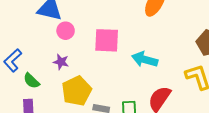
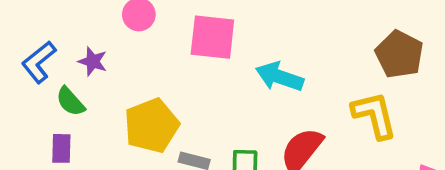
purple star: (61, 62) -> (93, 61), moved

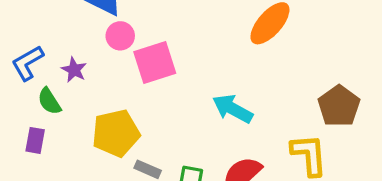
pink square: (212, 37) -> (155, 63), moved, turned -33

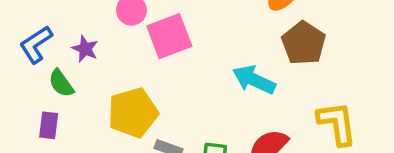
brown pentagon: (339, 106) -> (304, 43), moved

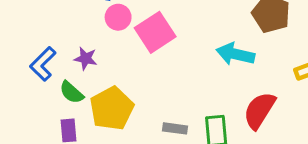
yellow pentagon: (133, 113) -> (112, 109), moved

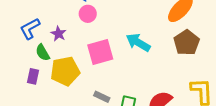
pink square: (155, 32) -> (100, 52), moved
cyan arrow: (235, 54) -> (138, 42), moved

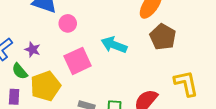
pink circle: (88, 14) -> (68, 23), moved

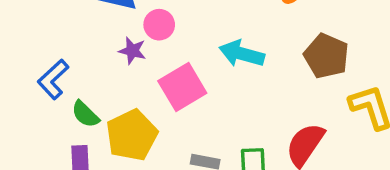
brown pentagon: (163, 37) -> (326, 56), moved
purple star: (33, 50) -> (132, 51), moved

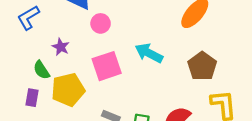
purple star: (132, 51) -> (61, 47), moved
blue L-shape: (53, 79) -> (28, 18), moved

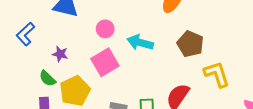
pink circle: (101, 23) -> (105, 29), moved

